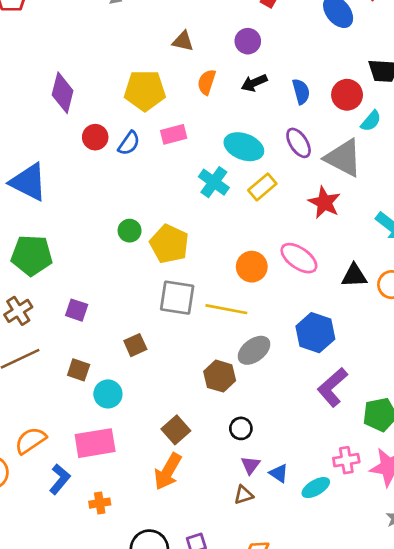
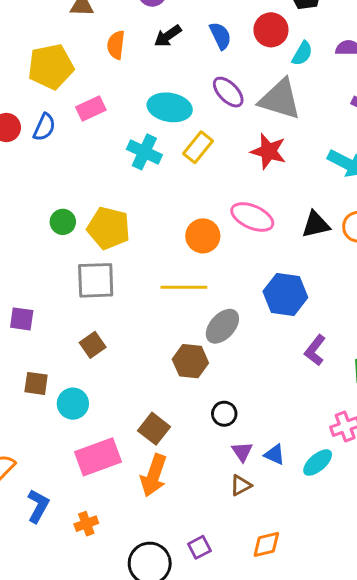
gray square: (177, 298) -> (96, 280), moved
purple L-shape: (332, 387) -> (315, 350), size x0.7
pink rectangle: (95, 443) -> (98, 457), moved

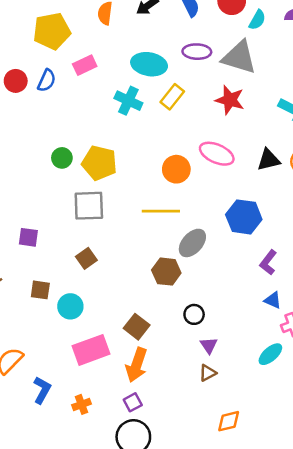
purple ellipse: (228, 92) -> (197, 52), turned -44
blue triangle: (275, 455) -> (273, 300), moved
purple square: (199, 547) -> (133, 402), moved

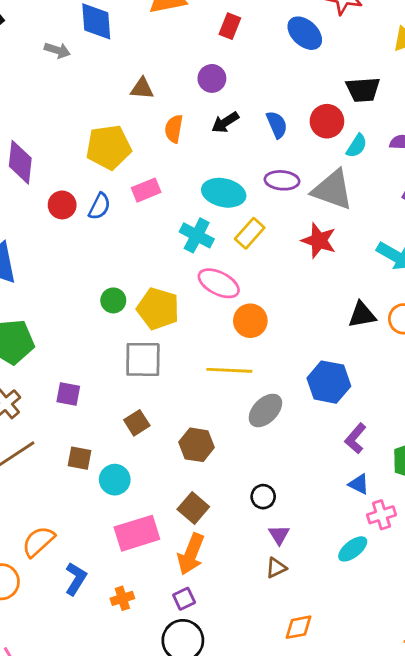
pink ellipse: (217, 154) -> (219, 283), moved
brown hexagon: (166, 272) -> (197, 445), moved

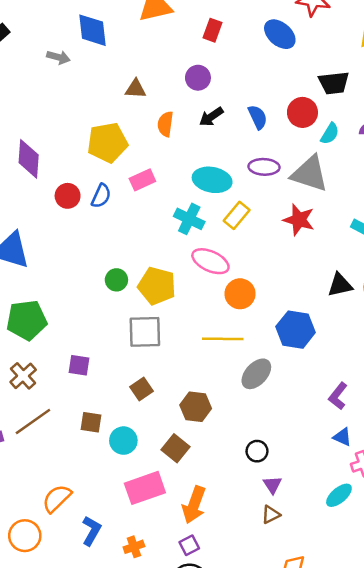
blue hexagon: (329, 382) -> (296, 330), moved
brown square: (193, 508) -> (176, 448), moved

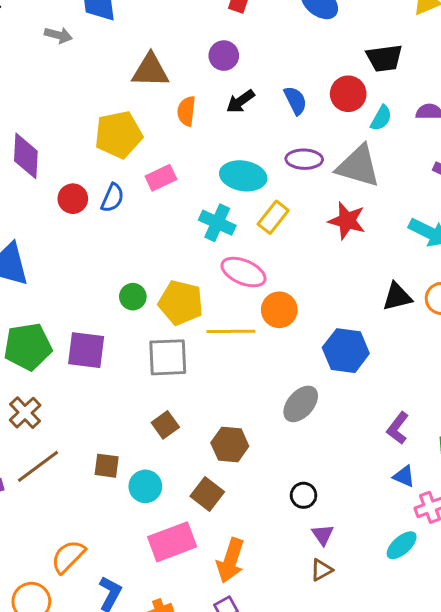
brown triangle: (136, 89) -> (150, 70), size x1.5
yellow line: (223, 339) -> (231, 331), moved
purple square: (79, 365) -> (86, 350), moved, size x1.5

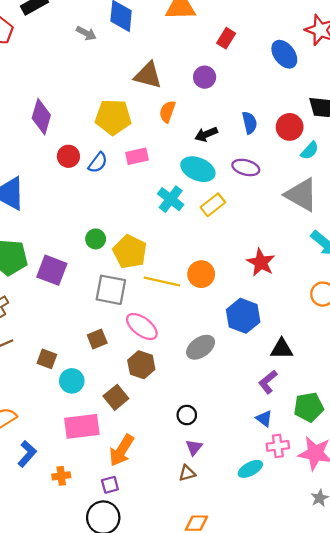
black arrow: (240, 101) -> (206, 134), moved
gray triangle: (358, 166) -> (301, 195), moved
red star: (347, 221) -> (261, 262), moved
pink ellipse: (243, 272) -> (142, 326), moved
black triangle: (397, 297) -> (282, 349), moved

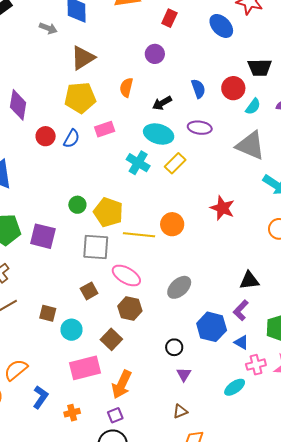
brown triangle: (148, 75) -> (83, 58), moved, turned -40
blue hexagon: (243, 316) -> (212, 327), moved
brown triangle: (187, 473) -> (180, 411), moved

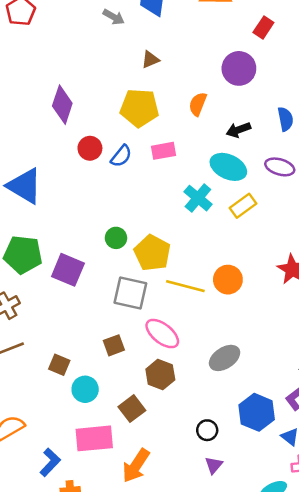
purple circle: (155, 54) -> (239, 68), size x1.4
brown triangle: (83, 58) -> (150, 60), size x0.6
blue L-shape: (40, 397) -> (50, 462), moved

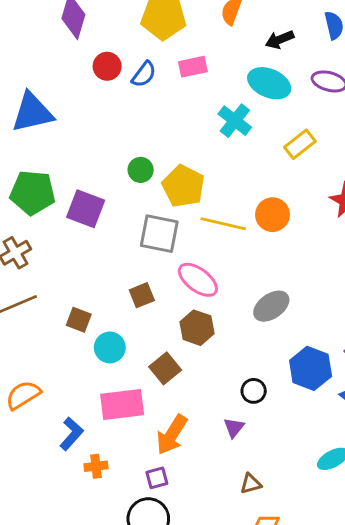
blue triangle: (25, 186) -> (32, 112), turned -42
yellow rectangle: (243, 206) -> (300, 144), moved
purple triangle: (214, 465) -> (234, 427), moved

